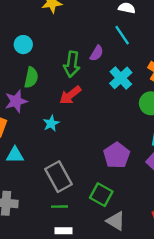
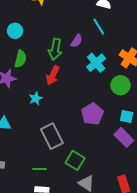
red arrow: (70, 95) -> (53, 75), turned -30
purple pentagon: (117, 155) -> (92, 114), moved
gray rectangle: (59, 177) -> (52, 136), moved

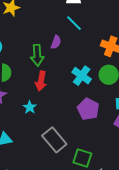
cyan cross: (96, 63) -> (82, 76), moved

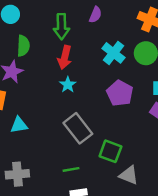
purple semicircle: (56, 42) -> (95, 15), moved
cyan star: (30, 107) -> (68, 85), moved

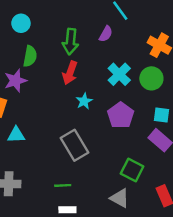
cyan star: (68, 85) -> (84, 101), moved
green square: (110, 151) -> (132, 170), moved

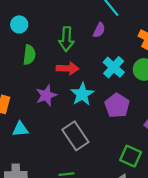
red arrow: (70, 73) -> (68, 68), turned -105
purple star: (15, 81) -> (46, 95), moved
cyan star: (84, 101) -> (82, 94), size x1.5

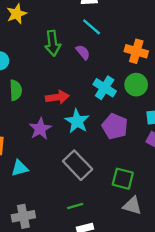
purple semicircle: (99, 30) -> (83, 52), turned -56
green arrow: (66, 39) -> (53, 43), moved
green square: (131, 156) -> (123, 179), moved

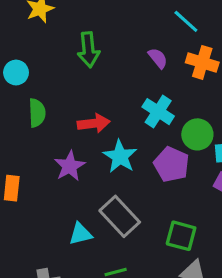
cyan line: (92, 27) -> (186, 21), moved
purple semicircle: (83, 52) -> (158, 58), moved
green circle: (136, 85) -> (197, 134), moved
cyan triangle: (20, 168) -> (80, 234), moved

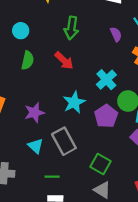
purple semicircle: (158, 58) -> (116, 34), moved
red arrow: (94, 123) -> (64, 61), moved, turned 36
purple star: (70, 166) -> (34, 113), moved
cyan triangle: (80, 234) -> (36, 146), turned 42

